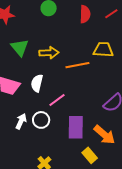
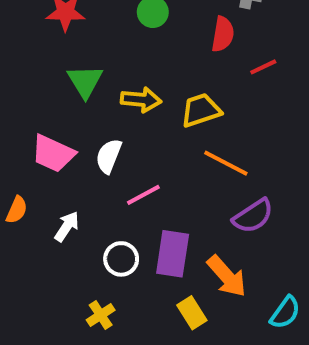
red line: (111, 14) -> (263, 67), moved
yellow trapezoid: (103, 50) -> (201, 110), moved, turned -30
orange line: (77, 65) -> (226, 163), moved, turned 30
white circle: (41, 120) -> (121, 259), moved

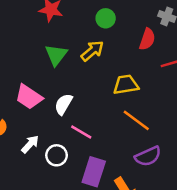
yellow arrow: (141, 100) -> (92, 51), moved, turned -55
pink line: (143, 195) -> (81, 132), turned 50
white circle: (121, 259) -> (57, 155), moved

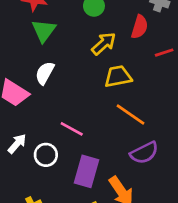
yellow arrow: (92, 51) -> (104, 44), moved
green triangle: (56, 55) -> (44, 31), moved
white semicircle: (63, 104) -> (45, 73), moved

